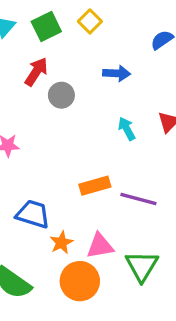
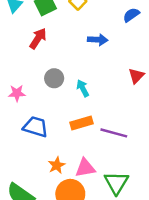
gray circle: (61, 95) -> (54, 78), moved
cyan arrow: (127, 129) -> (83, 88), moved
blue trapezoid: (33, 214) -> (36, 127), moved

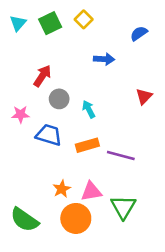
red arrow: (38, 38) -> (42, 76), moved
blue trapezoid: (36, 127) -> (49, 135), moved

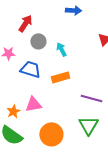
purple line: (121, 155) -> (91, 98), moved
orange star: (62, 189) -> (13, 111), moved
pink triangle: (91, 191) -> (33, 104), moved

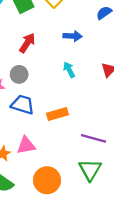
red arrow: (25, 23) -> (27, 43), moved
gray circle: (38, 41) -> (19, 74), moved
cyan arrow: (61, 49) -> (69, 70), moved

